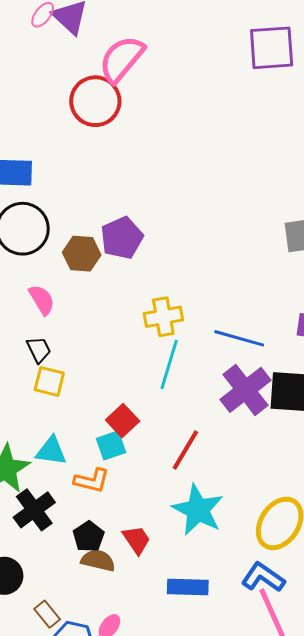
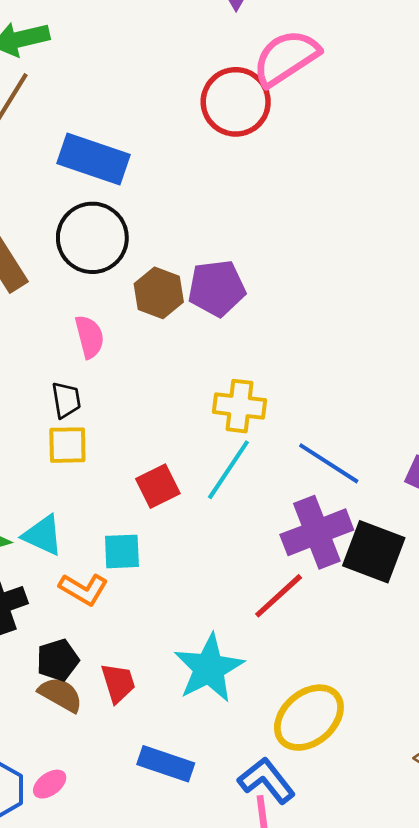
yellow square: (49, 381) -> (67, 445), turned -32
red square: (123, 421) -> (158, 486), moved
red line: (185, 450) -> (279, 596), moved

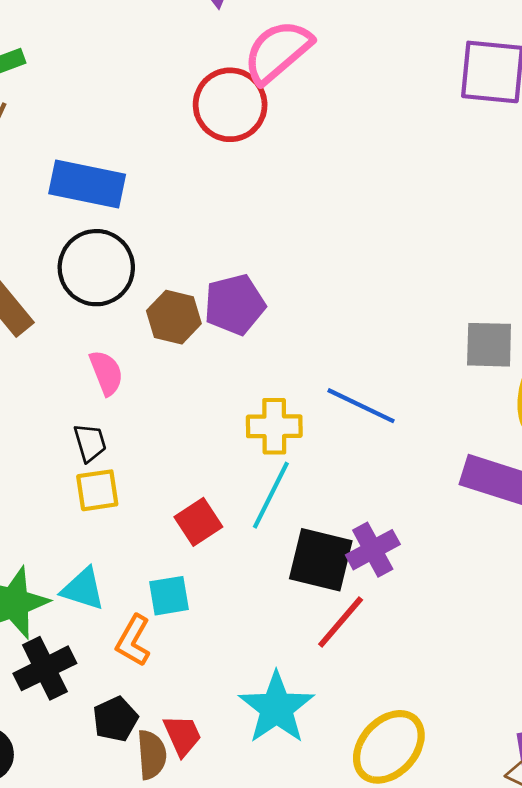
blue line: (329, 463) -> (361, 406), moved
purple cross: (317, 532) -> (373, 550), size x0.7
black square: (374, 552) -> (321, 560), moved
orange L-shape: (83, 589) -> (133, 641), turned 96
brown semicircle: (61, 695) -> (152, 755), moved, turned 63

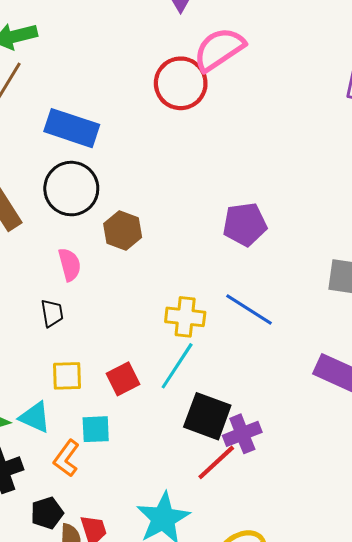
purple pentagon: (235, 305) -> (245, 224), moved
yellow square: (97, 490) -> (67, 376), moved
purple cross: (373, 550) -> (242, 434), moved

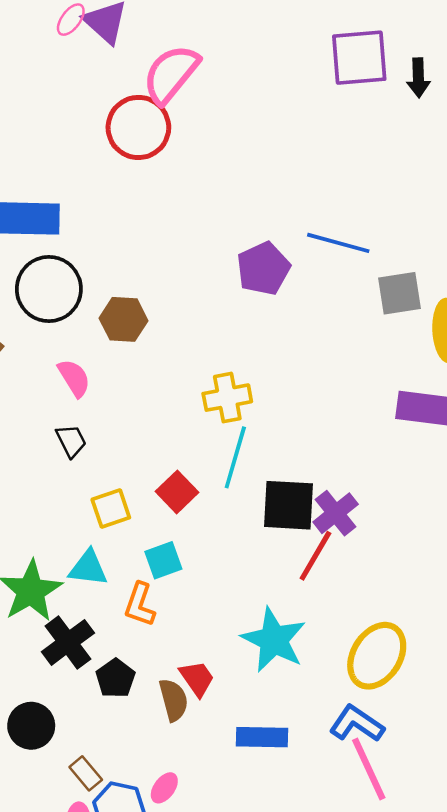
blue line: (249, 309) -> (338, 243), moved
black pentagon: (47, 513) -> (115, 678), moved

